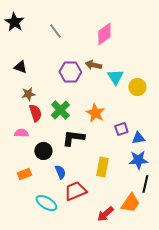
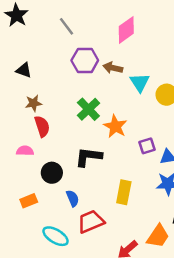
purple hexagon: (70, 72) -> (85, 60), moved
green cross: (60, 110) -> (88, 109), moved

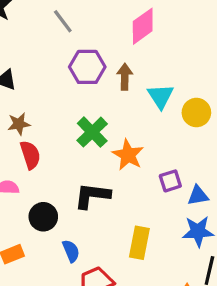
brown arrow: (113, 68) -> (125, 77), turned 78

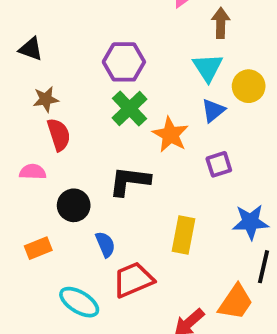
purple hexagon: (87, 67) -> (124, 62), moved
brown arrow: (125, 77) -> (221, 23), moved
blue triangle: (198, 196) -> (213, 110), moved, turned -30

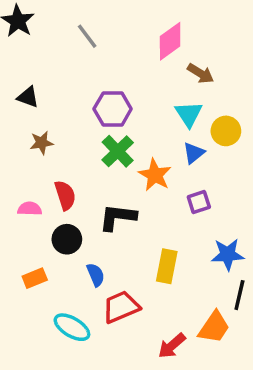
brown arrow: (221, 23) -> (201, 73), turned 120
red semicircle: (59, 135) -> (65, 195), moved

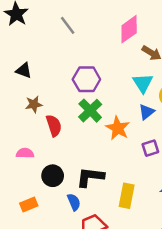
red semicircle: (65, 195) -> (54, 126), moved
black L-shape: (118, 217) -> (90, 177), moved

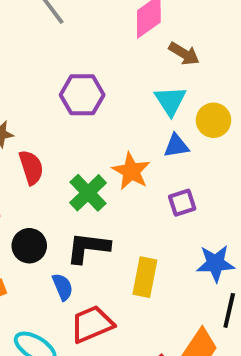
green cross: (90, 111) -> (88, 193), moved
blue triangle: (147, 112) -> (176, 146), turned 30

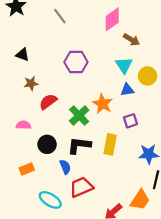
red semicircle: (31, 167) -> (48, 102), turned -108
yellow rectangle: (145, 277) -> (110, 144), moved

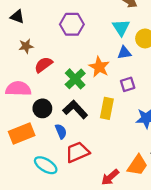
pink semicircle: (24, 125) -> (18, 89), size x1.6
black L-shape: (79, 145) -> (75, 109), turned 40
orange rectangle: (27, 169) -> (22, 134), size x1.6

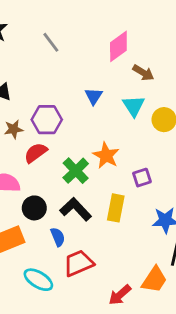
purple hexagon: (72, 24) -> (47, 120), moved
blue triangle: (124, 53) -> (94, 96), moved, turned -48

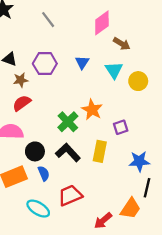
purple hexagon: (47, 120) -> (45, 64), moved
brown star: (14, 129) -> (21, 80), moved
red semicircle: (36, 153) -> (22, 103), moved
blue semicircle: (58, 237) -> (44, 173), moved

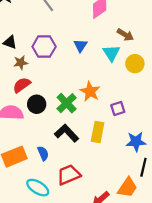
brown arrow: (122, 44) -> (125, 35), moved
black circle: (35, 151) -> (37, 104), moved

